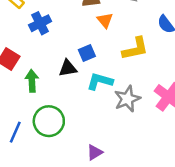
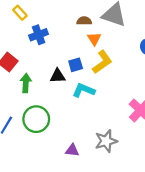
yellow L-shape: (135, 49) -> (102, 62), moved, turned -30
gray star: (127, 99) -> (106, 141), moved
purple triangle: (95, 152) -> (72, 150), turned 32

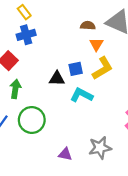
blue cross: (39, 35) -> (26, 35), moved
green arrow: (26, 83) -> (15, 89), moved

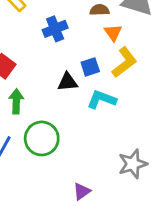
blue cross: (26, 35) -> (55, 29), moved
purple triangle: (65, 154) -> (82, 191), moved, turned -40

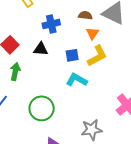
black triangle: (68, 82) -> (41, 49), moved
green circle: (42, 138) -> (42, 108), moved

